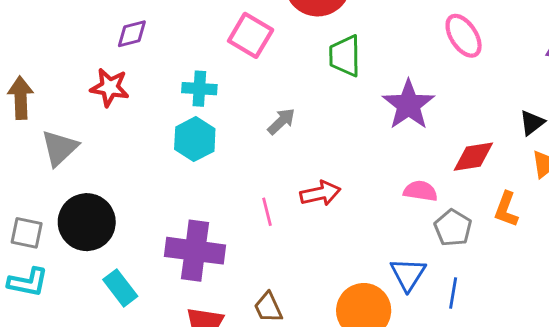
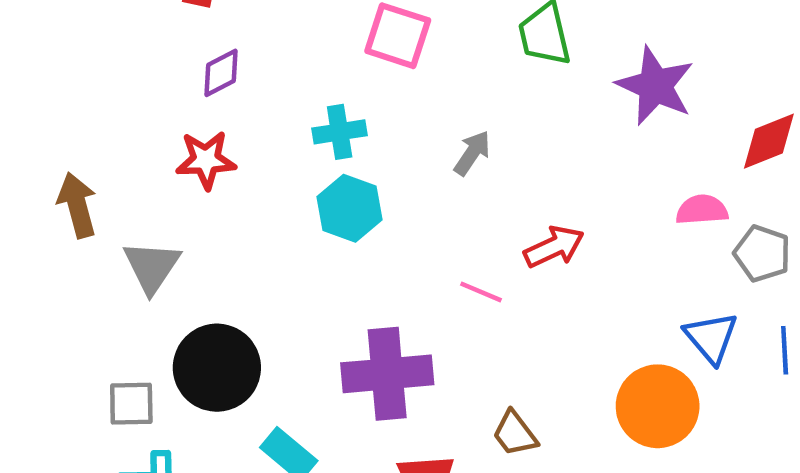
pink line: (267, 212) -> (481, 292), turned -40

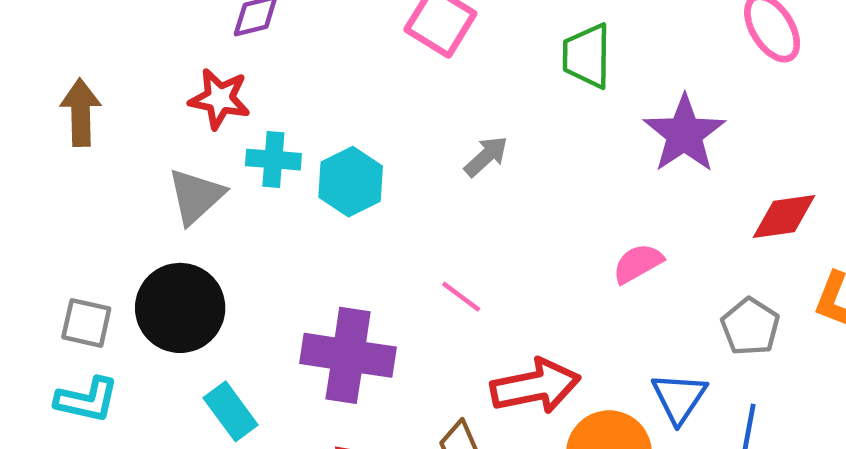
cyan cross: (340, 132) -> (273, 160), moved
pink semicircle: (702, 210) -> (638, 263), moved, turned -39
red arrow: (554, 247) -> (535, 386), moved, size x1.4
gray triangle: (152, 267) -> (196, 196), moved

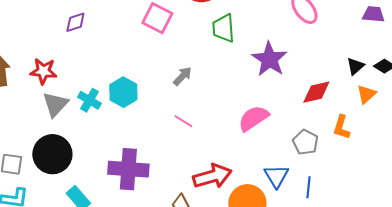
red star: (220, 99) -> (43, 71), moved
cyan cross: (273, 160) -> (89, 100), moved, turned 30
pink semicircle: (638, 263) -> (253, 118), size x1.4
pink line: (461, 297) -> (183, 121), moved

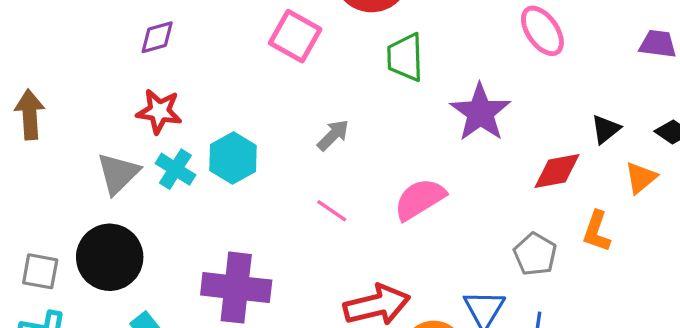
black triangle: (355, 66) -> (606, 129), moved
red star: (43, 71) -> (159, 111), moved
pink semicircle: (253, 118) -> (420, 199), moved

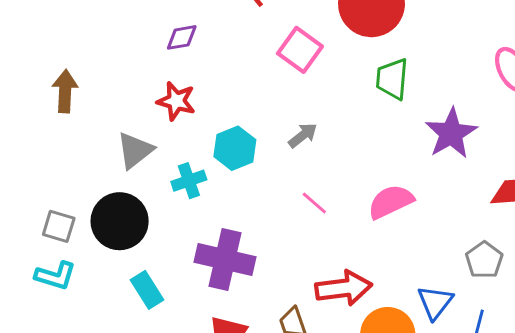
gray arrow: (333, 135) -> (303, 135), moved
cyan cross: (175, 169) -> (189, 181), moved, turned 32

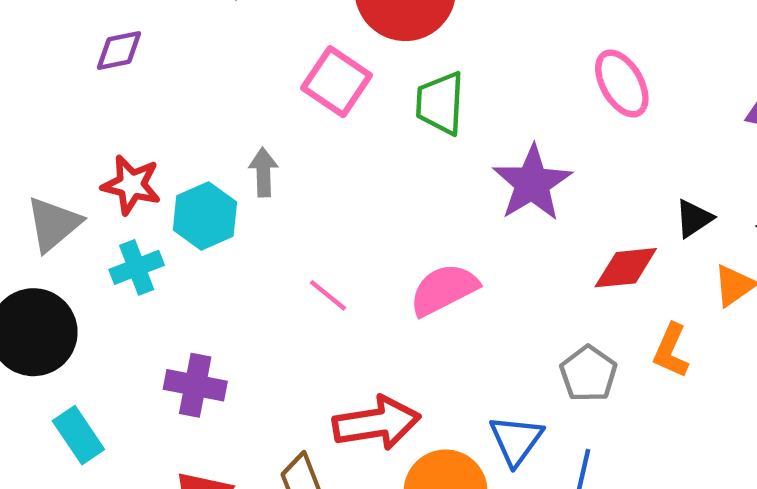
pink square: (300, 50) -> (337, 82), moved
red star: (176, 101) -> (131, 185), moved
gray arrow: (303, 135) -> (263, 172), moved, turned -52
purple cross: (225, 259) -> (195, 385), size x0.7

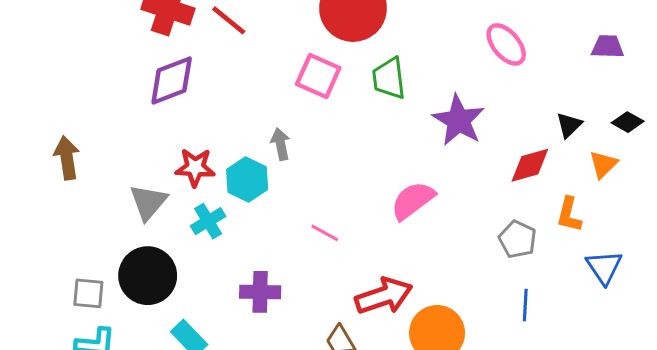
purple diamond: (119, 51) -> (172, 80), size x1.6
pink line: (328, 295) -> (325, 233), moved
blue triangle: (516, 440) -> (604, 267), moved

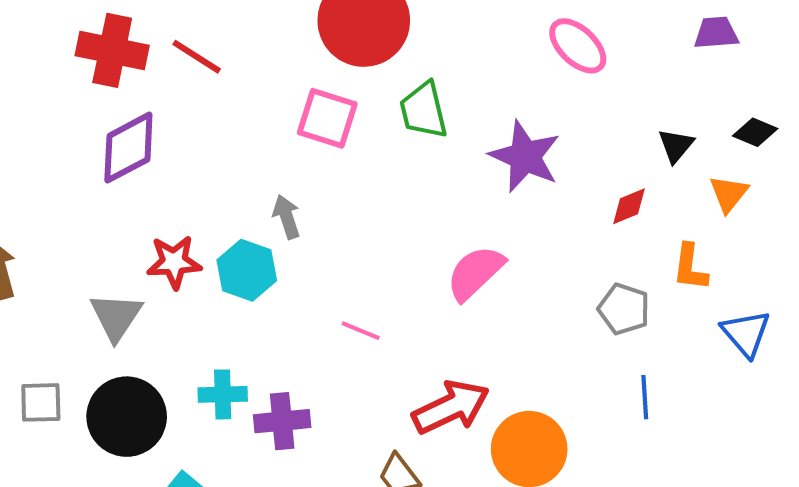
red diamond: (530, 165) -> (629, 206), size x0.7
cyan cross: (208, 221) -> (223, 394), moved, turned 36
gray square: (88, 293) -> (41, 402), moved

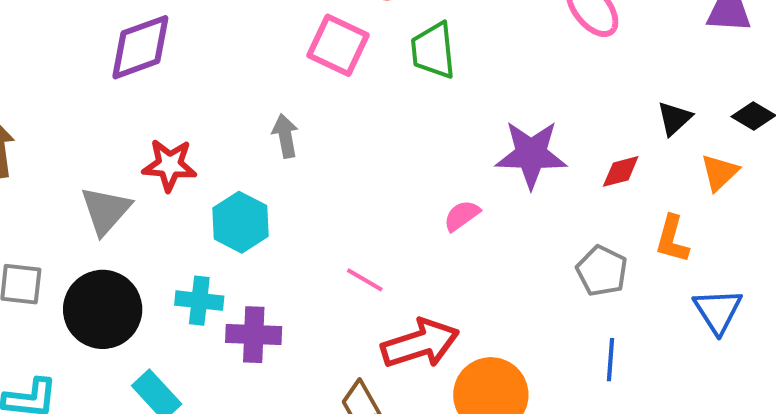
purple star: (525, 157) -> (531, 154), moved, turned -30
cyan hexagon: (247, 270) -> (240, 222), moved
pink semicircle: (475, 273) -> (462, 216), size x0.6
pink line: (361, 331) -> (365, 280), moved

